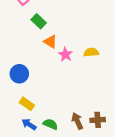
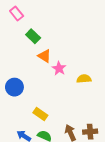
yellow semicircle: (91, 52) -> (84, 79), moved
yellow rectangle: (27, 104) -> (40, 114), moved

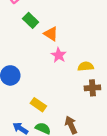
orange triangle: (45, 56) -> (51, 34), moved
brown cross: (90, 132) -> (92, 88), moved

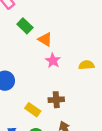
yellow semicircle: (86, 66) -> (86, 65), moved
brown cross: (92, 88) -> (56, 100), moved

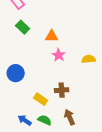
green rectangle: (25, 26) -> (23, 27), moved
orange triangle: (45, 39) -> (52, 36), turned -32

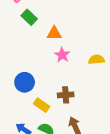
green rectangle: (23, 27) -> (29, 17), moved
blue circle: (16, 73) -> (25, 82), moved

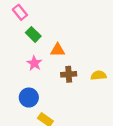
pink star: (62, 55) -> (34, 63), moved
brown cross: (66, 95) -> (69, 74), moved

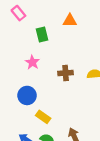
green rectangle: (33, 34) -> (42, 34), moved, turned 32
orange triangle: (58, 50) -> (70, 21), moved

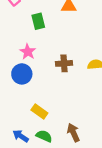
blue circle: (27, 95) -> (22, 74), moved

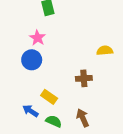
brown cross: (64, 63) -> (84, 78), moved
blue arrow: (21, 136) -> (31, 111), moved

